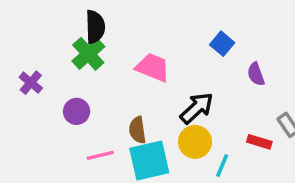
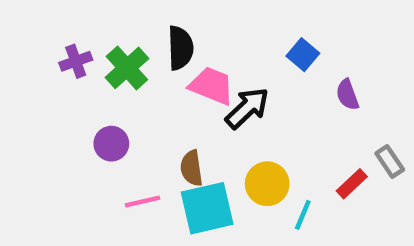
black semicircle: (95, 27) -> (180, 48), moved
purple cross: (31, 83) -> (76, 61), moved, turned 30
black arrow: (197, 108) -> (247, 108), moved
red rectangle: (259, 142) -> (352, 184), turned -60

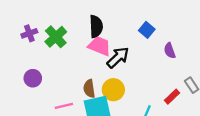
black semicircle: (180, 48) -> (96, 26), moved
purple circle: (111, 144) -> (33, 78), moved
yellow circle: (267, 184) -> (113, 90), moved

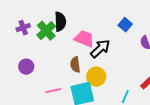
black semicircle: (96, 26) -> (60, 22), moved
brown semicircle: (89, 89) -> (75, 65), moved

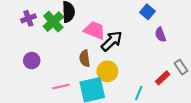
blue square: (125, 25) -> (147, 12), moved

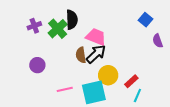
black arrow: (112, 41) -> (96, 54), moved
brown semicircle: (85, 58) -> (81, 55), moved
red rectangle: (163, 78) -> (131, 81), moved

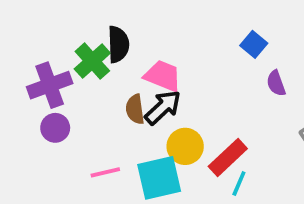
purple cross: (34, 26) -> (50, 85), moved, size x1.6
red rectangle: (131, 81) -> (228, 158), size x1.5

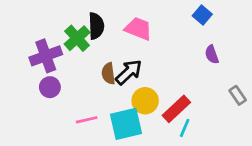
blue square: (254, 44) -> (202, 15), moved
pink trapezoid: (163, 76) -> (138, 29), moved

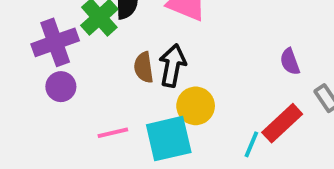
purple semicircle: (212, 54) -> (290, 62), moved
black arrow: (129, 72) -> (173, 65), turned -36
red rectangle: (176, 109) -> (282, 123), moved

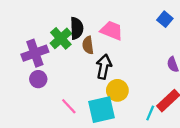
brown semicircle: (144, 67) -> (88, 45), moved
pink line: (113, 133) -> (69, 106), turned 60

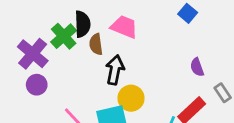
purple cross: (35, 53) -> (33, 54), turned -30

